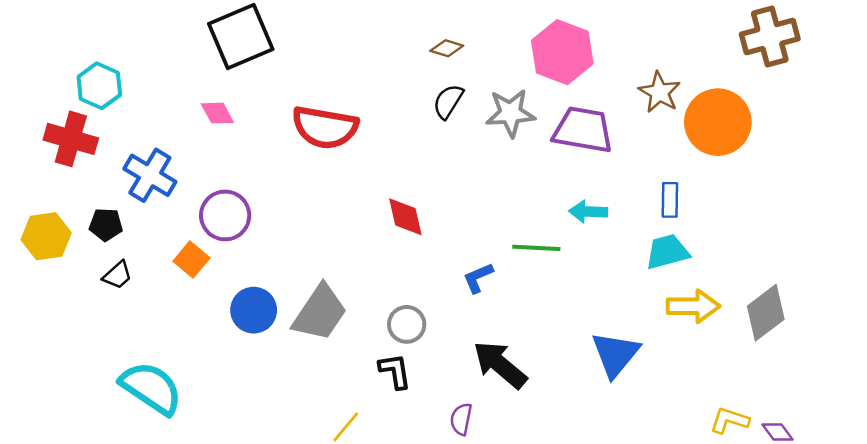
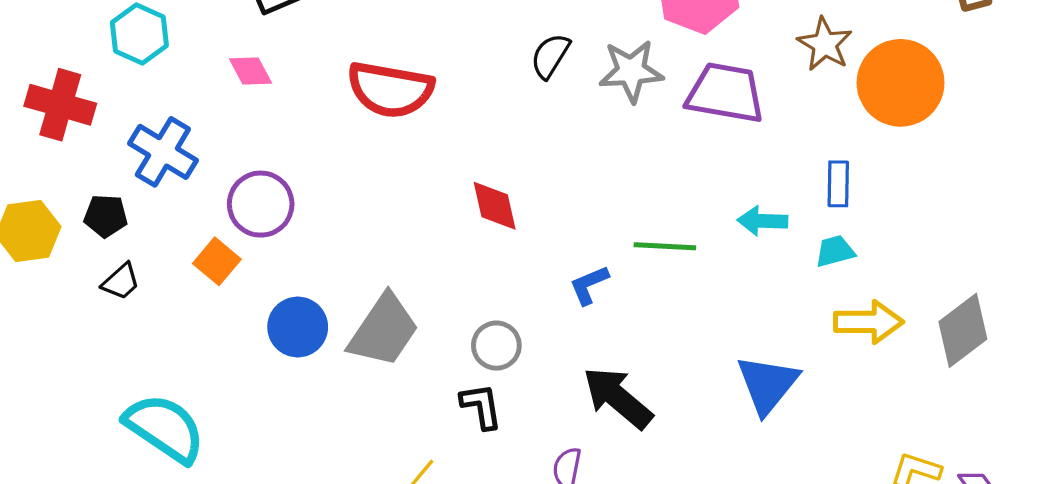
cyan hexagon: (99, 86) -> (139, 34), moved
cyan arrow: (588, 212) -> (762, 221), moved
cyan trapezoid: (667, 252) -> (835, 251), size x0.7

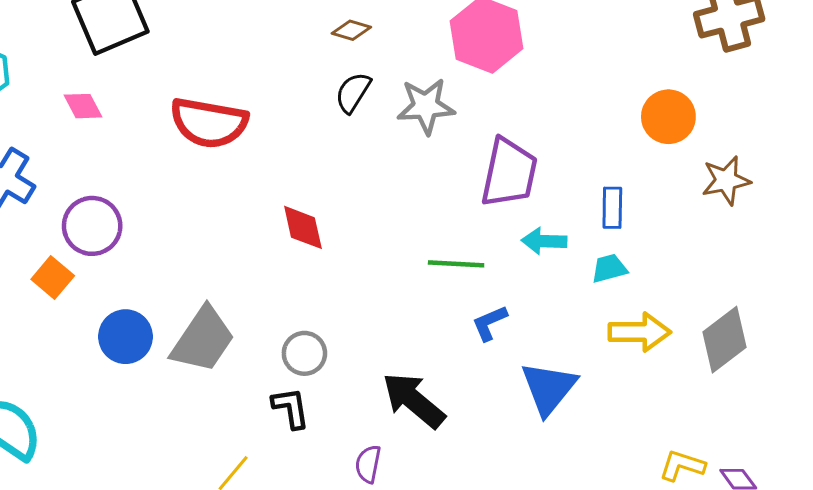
brown star: (825, 44) -> (726, 180), moved, turned 30
orange circle: (901, 83) -> (668, 117), size x0.7
purple trapezoid: (725, 93) -> (509, 173), moved, turned 92
blue L-shape: (589, 285) -> (489, 323), moved

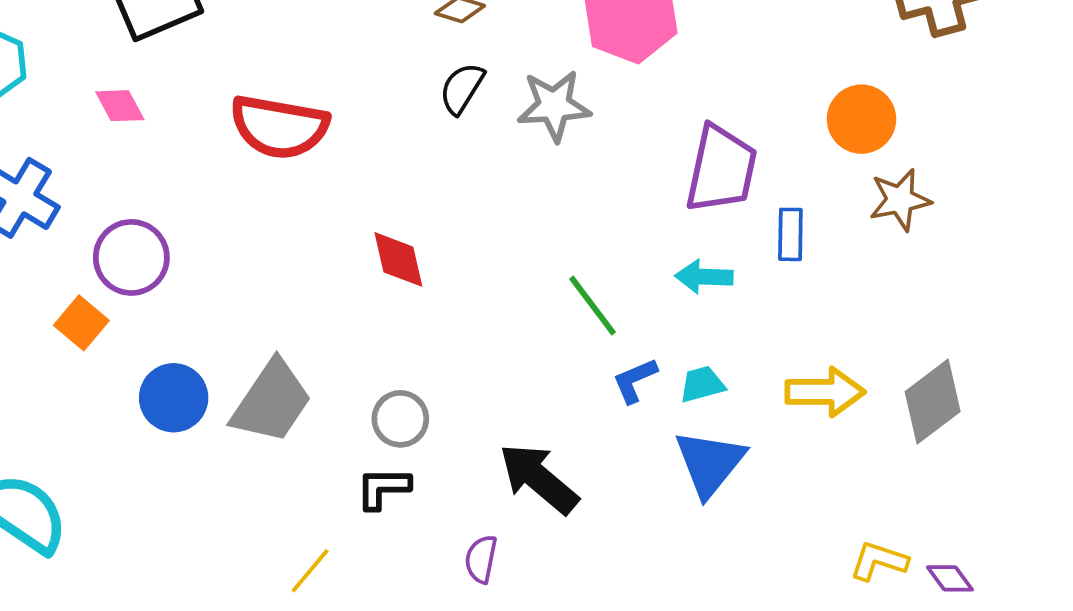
purple trapezoid: (509, 173) -> (721, 169), moved
brown star: (726, 180) -> (900, 200), moved
green line: (456, 264) -> (592, 306), turned 50
cyan trapezoid: (609, 268) -> (702, 384), moved
black L-shape: (291, 408) -> (383, 488), turned -81

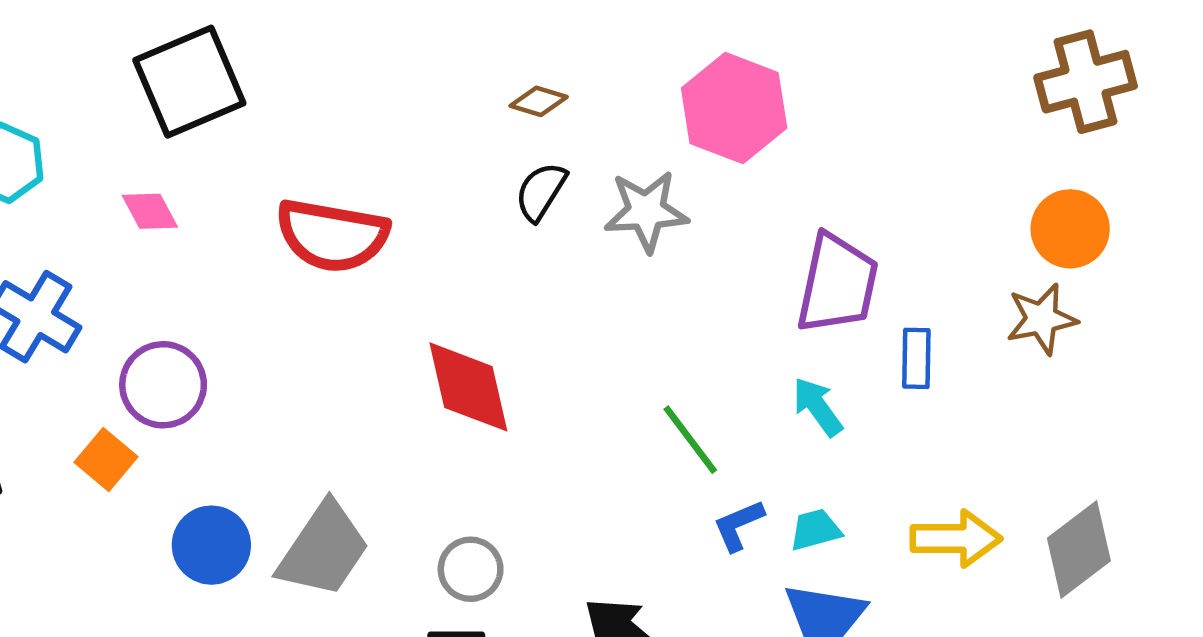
orange circle: (862, 119) -> (1070, 229), moved
red diamond: (398, 259) -> (468, 387), size x1.4
cyan arrow: (704, 277) -> (818, 407), turned 52

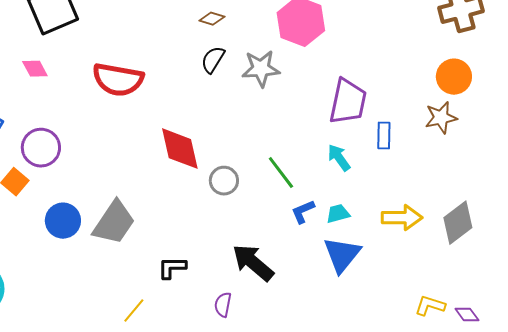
gray circle: (471, 569) -> (224, 181), moved

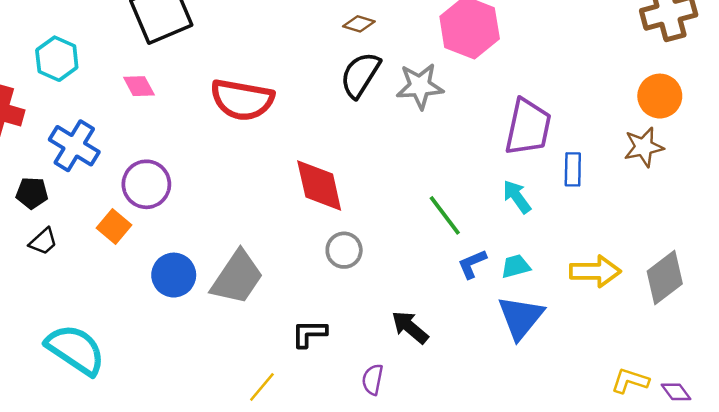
black semicircle: (213, 60) -> (360, 75), size x1.4
gray circle: (224, 181) -> (344, 250), moved
black arrow: (253, 263) -> (410, 327), size x0.7

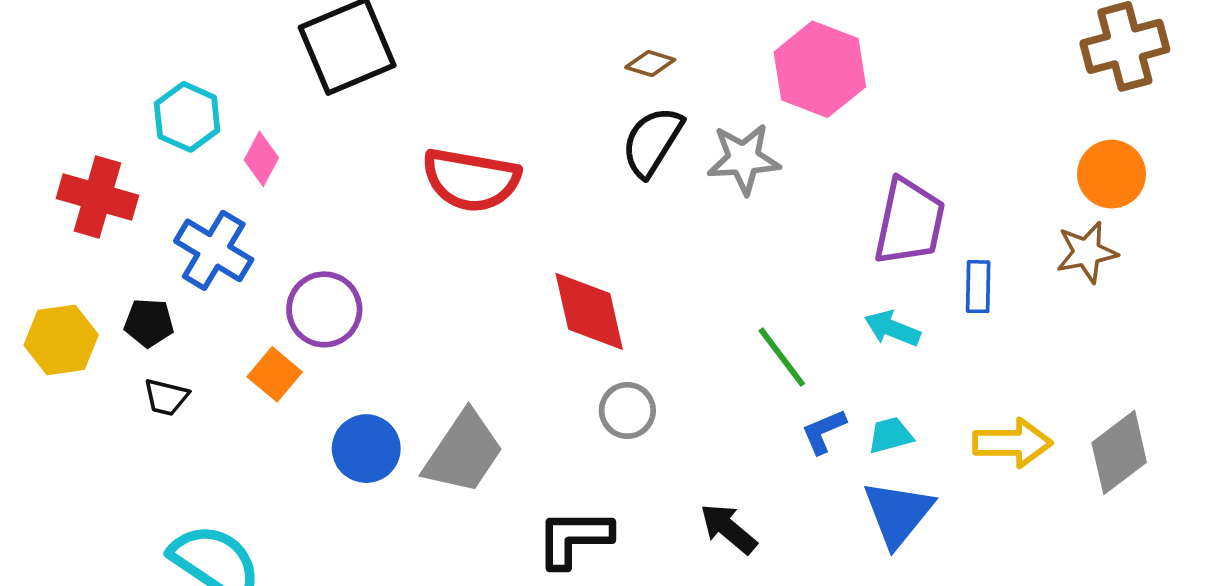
pink diamond: (139, 86) -> (261, 159), moved, turned 56
cyan arrow: (517, 197) -> (892, 329), turned -32
black trapezoid: (43, 241) -> (166, 397), turned 56
black L-shape: (309, 333) -> (574, 538), size x1.4

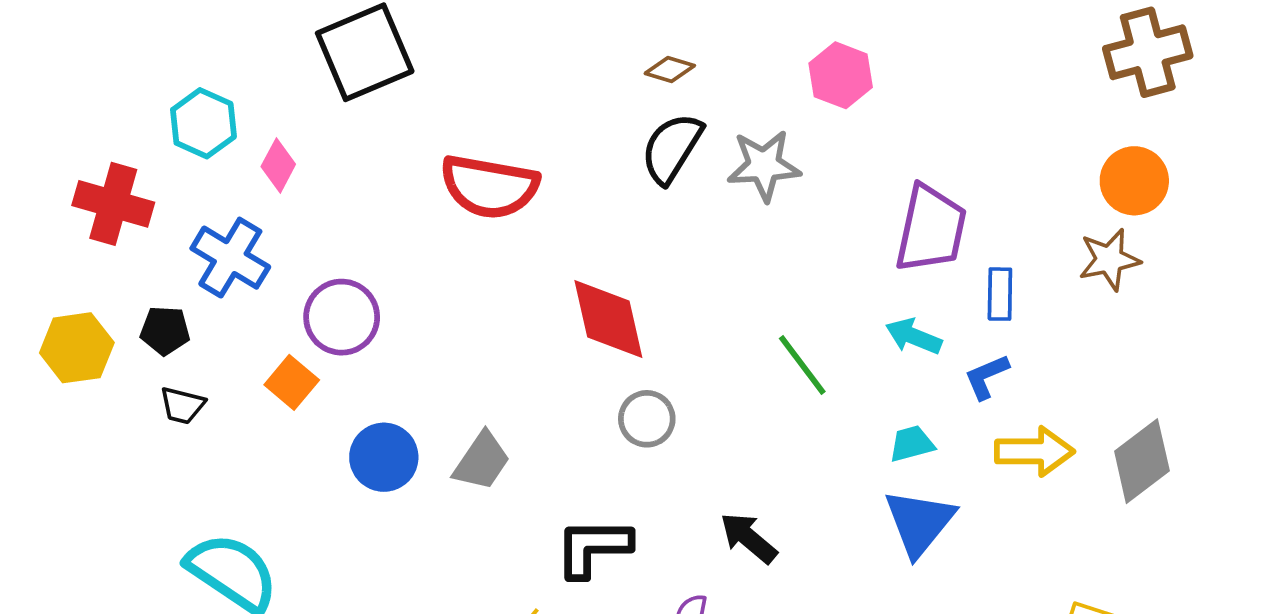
pink hexagon: (820, 69) -> (841, 75), size x0.7
blue L-shape: (824, 431) -> (987, 377), moved
gray trapezoid: (463, 452) -> (482, 461), size x0.7

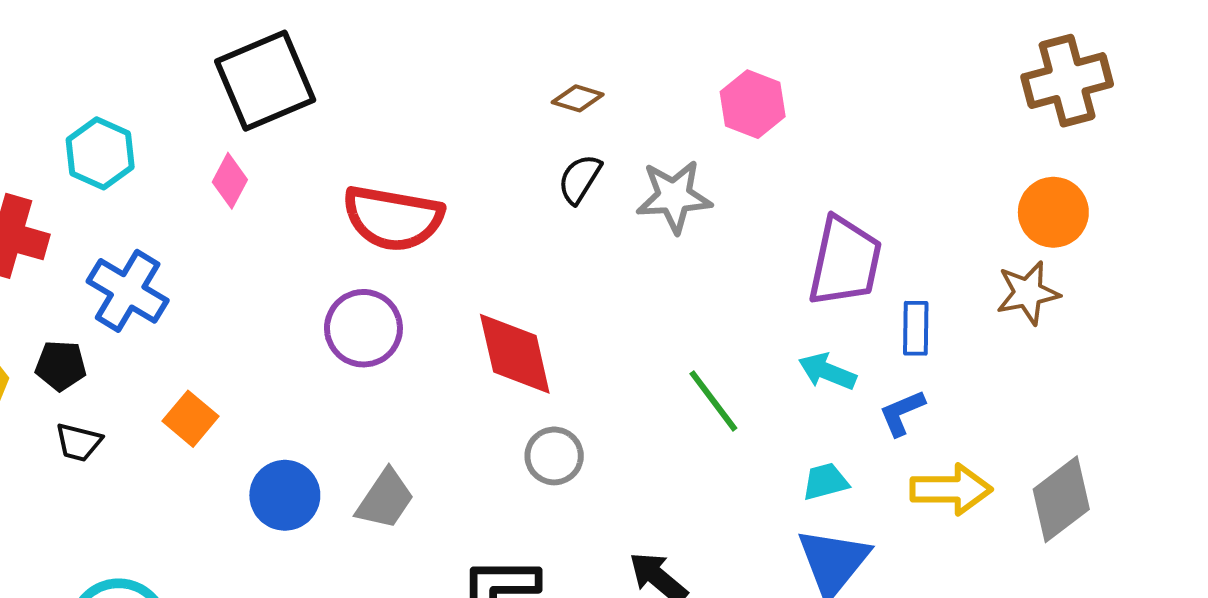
black semicircle: (672, 148) -> (580, 179), size x0.7
pink diamond: (278, 165) -> (230, 181), moved
purple circle: (342, 317) -> (363, 328), moved

